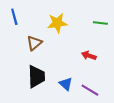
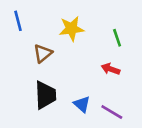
green line: (100, 23) -> (117, 38), moved, turned 64

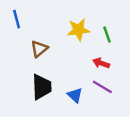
yellow star: (71, 29) -> (78, 30), moved
purple line: (112, 112) -> (102, 87), moved

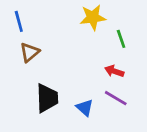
yellow star: (78, 30) -> (93, 17), moved
brown triangle: (39, 49) -> (30, 52), moved

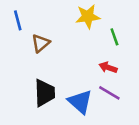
brown triangle: (30, 52) -> (41, 43), moved
blue triangle: (85, 108) -> (80, 102), size x1.5

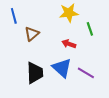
red arrow: (108, 67) -> (69, 44), moved
blue triangle: (80, 102) -> (62, 68), moved

